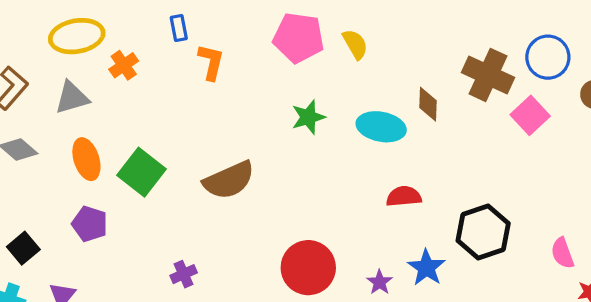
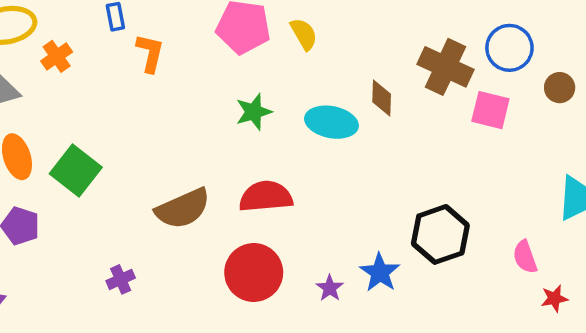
pink square: (530, 115) -> (490, 110), turned -33
brown semicircle: (229, 180) -> (183, 209), moved
red semicircle: (404, 196) -> (266, 196), moved, size x1.4

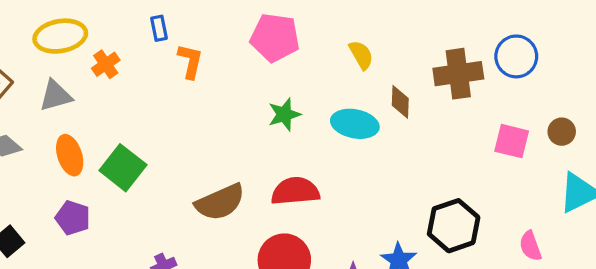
yellow semicircle: (304, 34) -> (361, 55), moved
brown cross: (446, 67) -> (458, 74), turned -33
brown circle: (560, 88) -> (562, 132), moved
pink square: (490, 110) -> (512, 141), moved

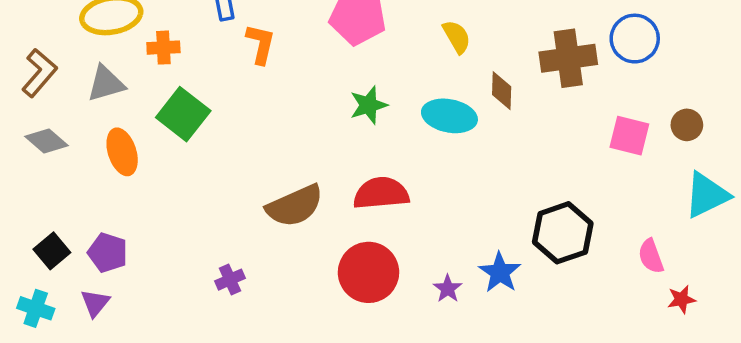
orange cross: (106, 64) -> (163, 48), turned 32
green square: (123, 168) -> (183, 114), moved
purple pentagon: (73, 218) -> (108, 253), moved

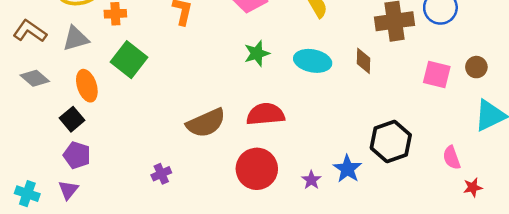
brown L-shape: (39, 73) -> (30, 31), turned -96
brown diamond: (502, 91) -> (363, 61), moved
black square: (52, 251) -> (72, 119), moved

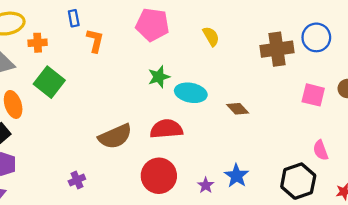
cyan ellipse: (313, 61) -> (191, 93), moved
brown diamond: (363, 61) -> (238, 109), moved, turned -45
black hexagon: (391, 142) -> (298, 181), moved
pink semicircle: (452, 158) -> (321, 150), moved

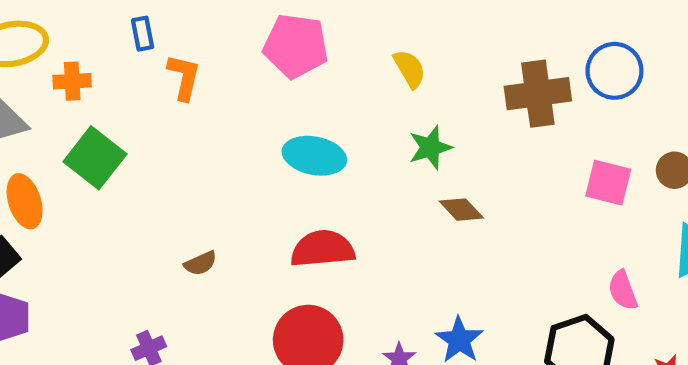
green star: (159, 77) -> (430, 147), moved
cyan ellipse: (191, 93) -> (314, 156), moved
brown semicircle: (115, 136) -> (201, 263), moved, size x0.5

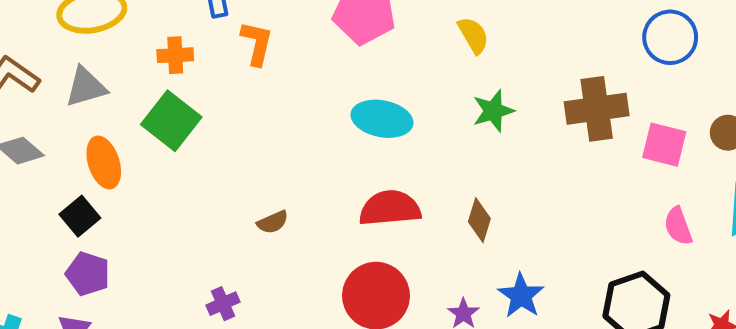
orange cross: (72, 81) -> (175, 55), moved
brown cross: (538, 94) -> (597, 109), moved
brown diamond: (461, 210) -> (479, 220), moved, turned 60
pink semicircle: (623, 290) -> (678, 226), moved

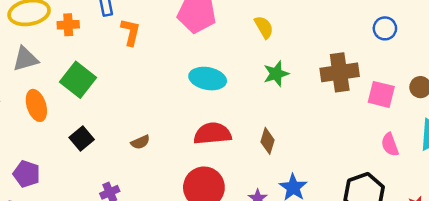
blue circle: (670, 37) -> (385, 28), size x0.7
orange cross: (175, 55) -> (68, 25), moved
black square: (80, 216) -> (82, 138), moved

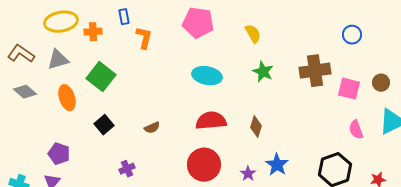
green star: (276, 74) -> (263, 72), turned -30

